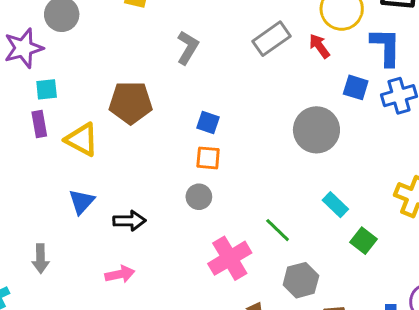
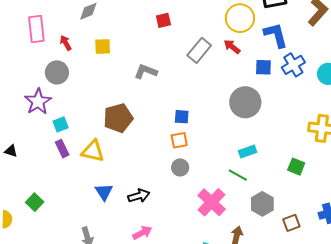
gray L-shape: (188, 48) -> (146, 71), turned -85
blue square: (208, 122) -> (182, 117), moved
cyan rectangle: (335, 205) -> (248, 151), moved, turned -48

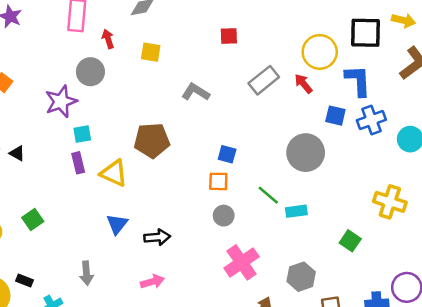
gray circle: (180, 167) -> (224, 216), moved
green line: (238, 175) -> (268, 195), moved

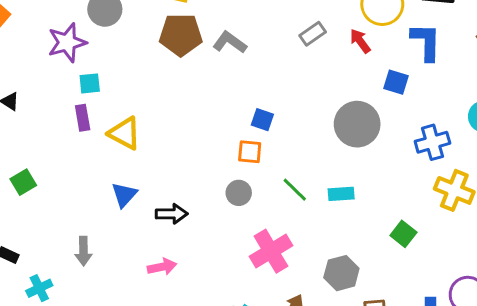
gray rectangle: (264, 80) -> (313, 34), size x0.7
blue cross: (371, 120) -> (432, 142), moved
brown pentagon: (152, 140) -> (181, 35), moved
green line: (268, 195) -> (295, 190), moved
gray circle: (224, 216) -> (239, 193), moved

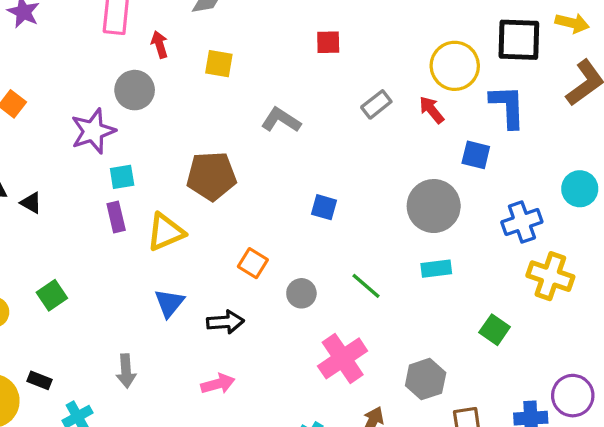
brown pentagon: (181, 35) -> (211, 176), moved
yellow triangle: (125, 133) -> (166, 232), turned -48
orange square: (250, 152) -> (253, 263), moved, turned 30
cyan rectangle: (341, 194) -> (436, 269), moved

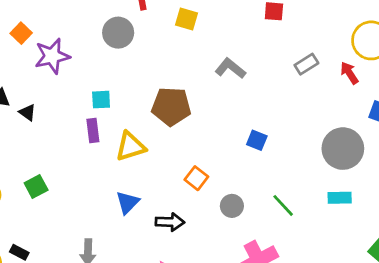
purple star: (93, 131) -> (52, 56), moved

